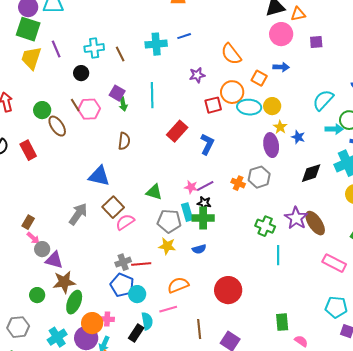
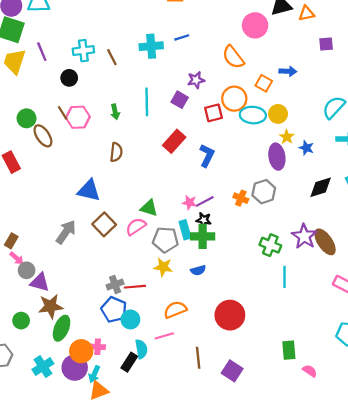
pink circle: (281, 34) -> (255, 25), moved
purple square: (117, 93) -> (180, 100), moved
pink semicircle: (125, 222) -> (136, 227), moved

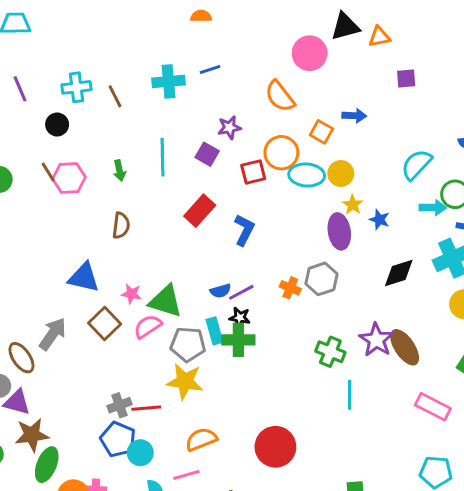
brown ellipse: (43, 136) -> (21, 358), moved
pink star: (189, 202) -> (131, 294), moved
green triangle: (149, 208) -> (166, 301), size x1.4
yellow star: (163, 267) -> (185, 381), size x1.4
blue semicircle: (198, 270) -> (220, 291), moved

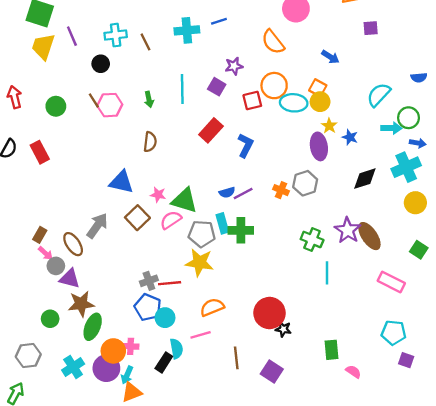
blue arrow: (354, 116) -> (330, 57), turned 30
orange square: (321, 132) -> (318, 88), moved
black star: (240, 318) -> (283, 329), moved

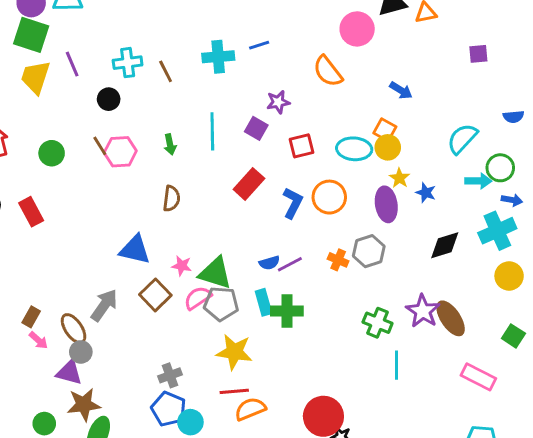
purple square: (371, 28) -> (478, 54), moved
orange circle: (274, 86) -> (329, 197), moved
gray pentagon: (202, 234) -> (221, 304), moved
gray circle: (56, 266) -> (81, 352), moved
red line: (170, 283) -> (234, 391), moved

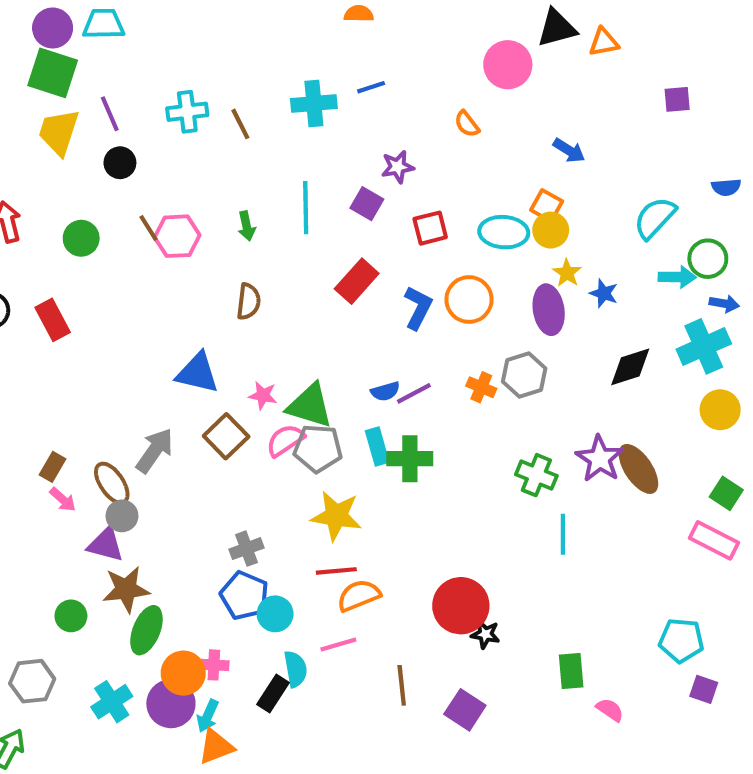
orange semicircle: (328, 71) -> (467, 124), size x0.6
black circle: (109, 99) -> (120, 163), moved
pink rectangle: (478, 377) -> (714, 540), moved

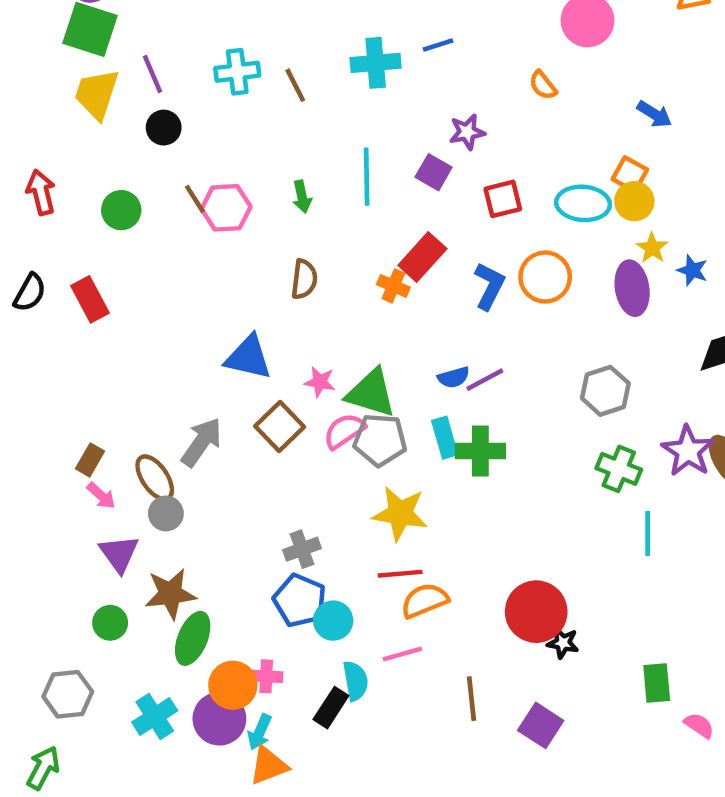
gray hexagon: (524, 375) -> (605, 391), moved
orange cross: (481, 387) -> (393, 286), moved
purple triangle: (106, 544) -> (119, 554), moved, turned 39

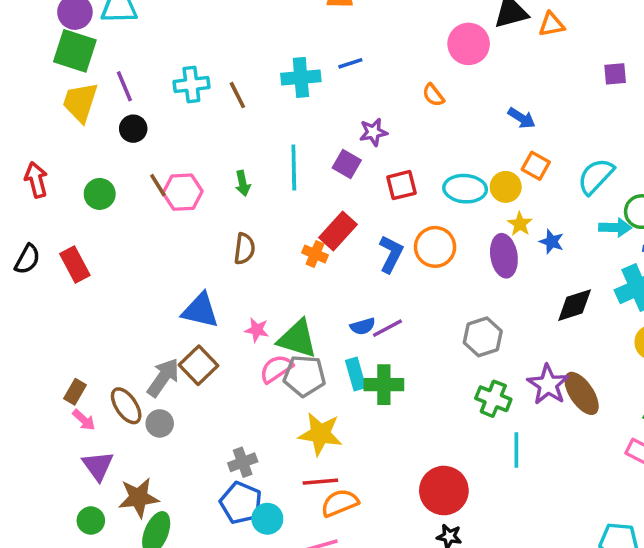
orange square: (630, 174) -> (536, 166), moved
brown square: (280, 426) -> (199, 365), moved
gray circle: (166, 513) -> (160, 423), moved
red circle: (536, 612) -> (444, 491), moved

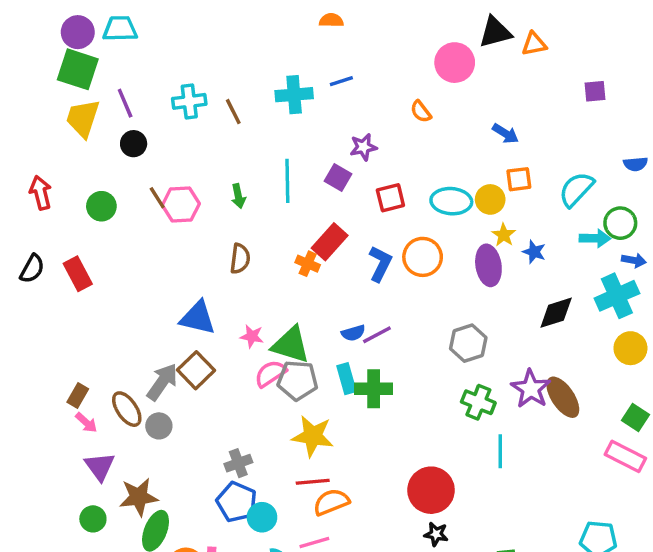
orange square: (536, 166) -> (519, 179), turned -36

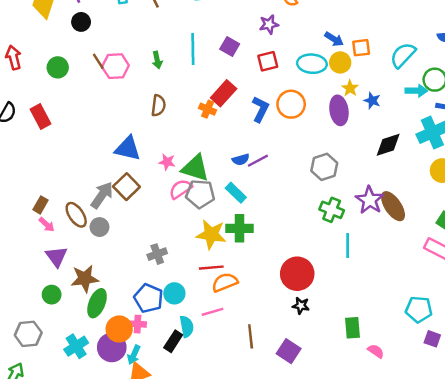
blue arrow: (505, 134) -> (334, 39), moved
purple star: (363, 147) -> (269, 24), moved
cyan rectangle: (346, 379) -> (236, 193), turned -30
green cross: (374, 389) -> (239, 228), moved
blue pentagon: (237, 502) -> (149, 298), moved

